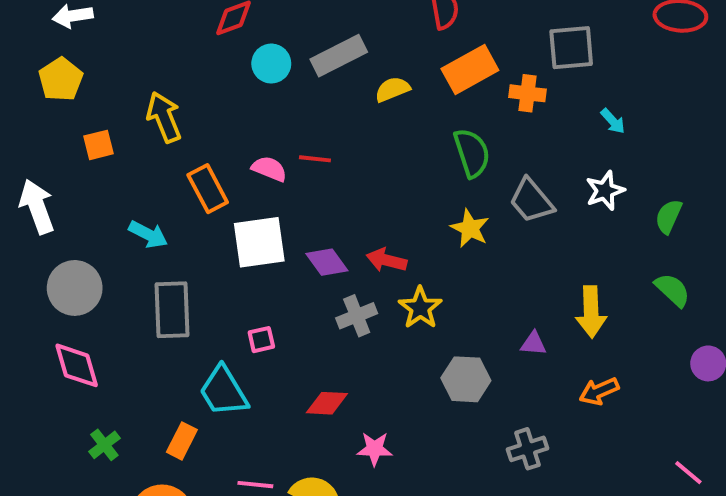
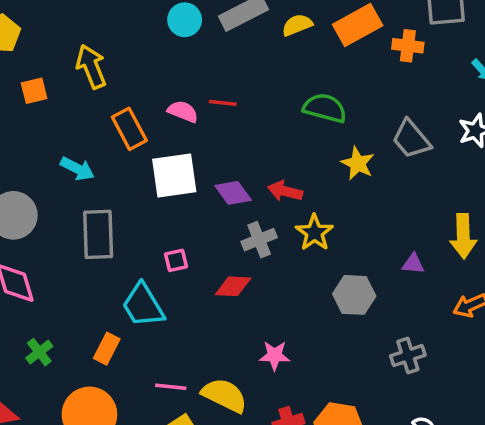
yellow semicircle: (392, 89) -> (297, 25), moved
green semicircle: (472, 153) -> (325, 108), moved, turned -57
red diamond: (327, 403) -> (233, 286), moved

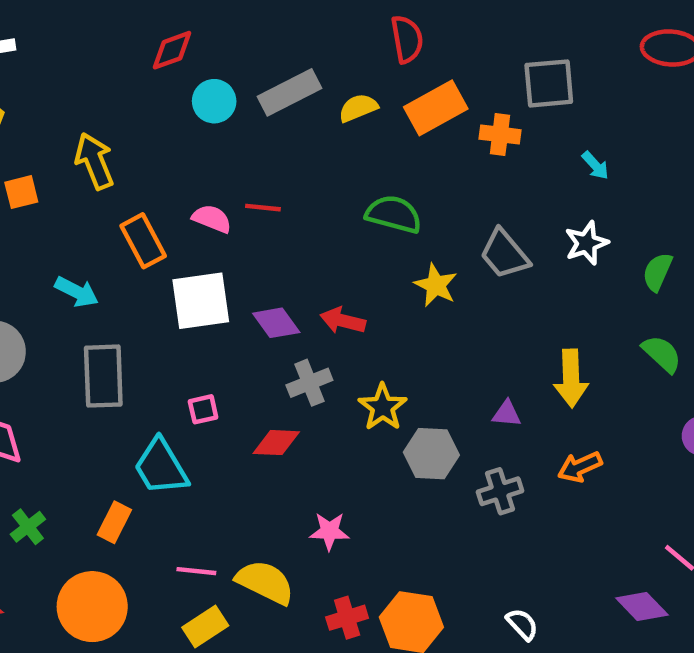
yellow star: (314, 233) -> (383, 407), moved
gray cross: (408, 356) -> (500, 491), moved

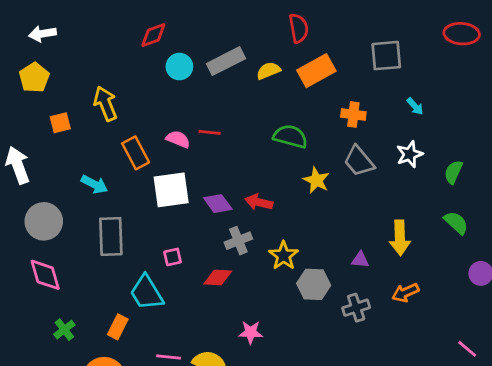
orange cross: (500, 134) -> (353, 114), moved

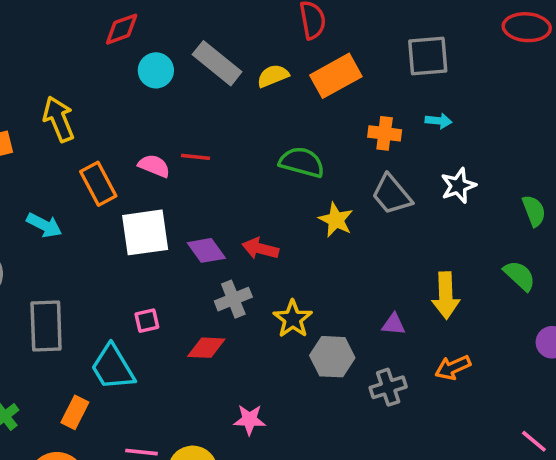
gray rectangle: (226, 61) -> (217, 63), turned 66
cyan arrow: (415, 106) -> (439, 121), moved, turned -42
green semicircle: (453, 172) -> (534, 211), moved, turned 135
gray rectangle: (111, 236) -> (46, 326), moved

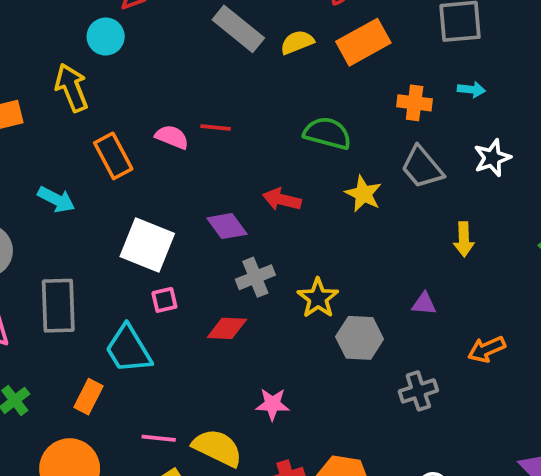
cyan circle: (156, 70) -> (106, 37), moved
white square: (145, 232) -> (147, 245), moved, turned 30
red arrow: (260, 249) -> (282, 200), moved
yellow arrow: (446, 295) -> (464, 239), moved, size x0.7
gray cross: (388, 387) -> (418, 391), moved

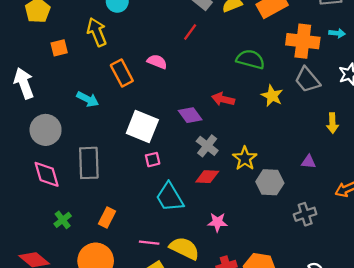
orange cross: (415, 103) -> (303, 41), size x1.6
red line: (216, 127) -> (190, 32), moved, turned -60
gray cross: (255, 277) -> (207, 146), turned -30
red diamond: (227, 328) -> (207, 177), moved
cyan trapezoid: (128, 349) -> (170, 197), moved

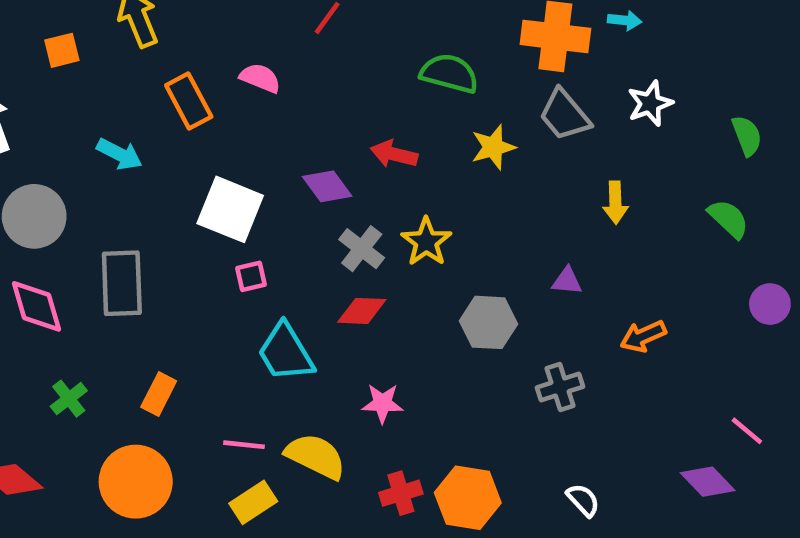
yellow star: (272, 96) -> (493, 147), turned 30
yellow star: (245, 158) -> (426, 242), moved

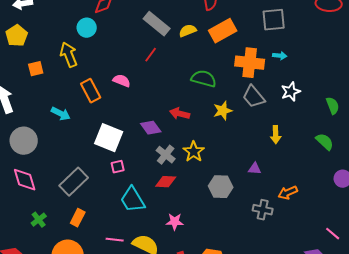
gray rectangle: (122, 283) -> (74, 182), moved, turned 48
gray cross: (560, 387) -> (263, 210), moved, turned 30

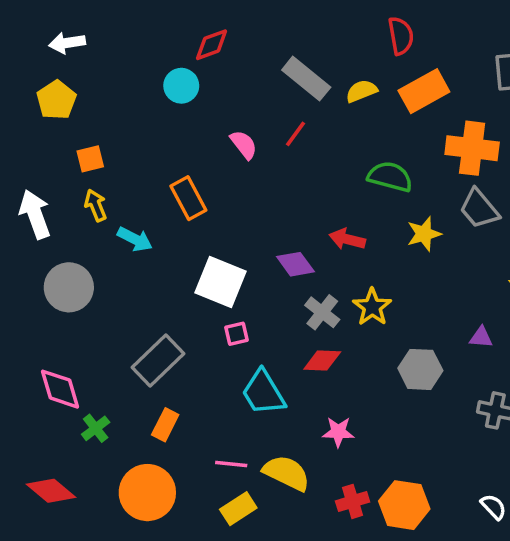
yellow arrow: (69, 55) -> (96, 205), moved, size x0.7
pink semicircle: (122, 81) -> (244, 145), moved, turned 30
pink diamond: (25, 180) -> (60, 389), moved

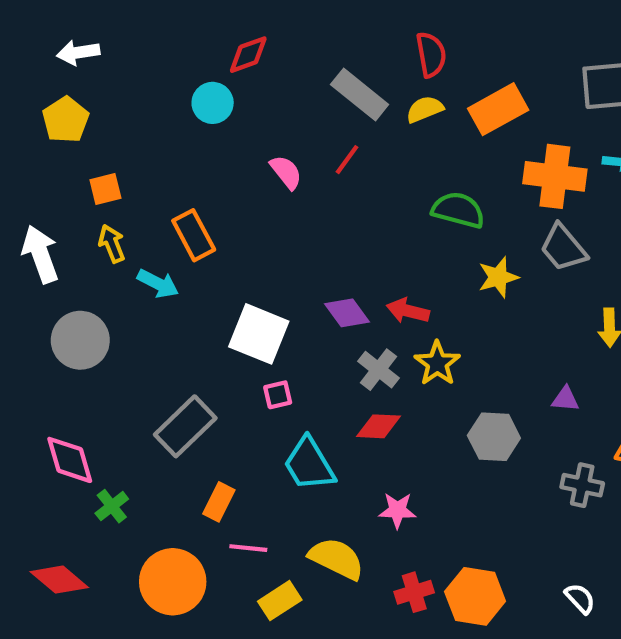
red semicircle: (401, 36) -> (431, 55), moved
orange rectangle: (188, 198) -> (194, 235), moved
red arrow: (347, 239) -> (408, 311), moved
orange rectangle: (165, 425) -> (219, 502), moved
pink line: (231, 464) -> (248, 548), moved

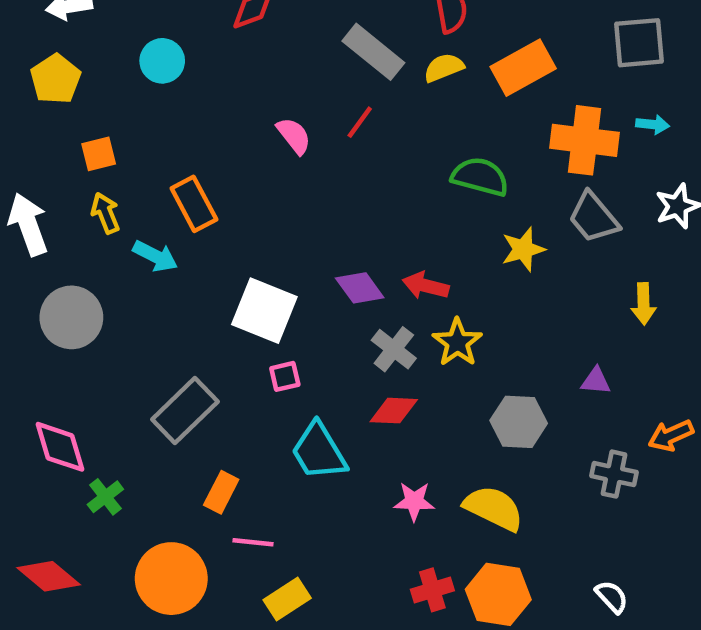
cyan circle: (213, 103) -> (162, 61), moved
yellow semicircle: (336, 559) -> (494, 508), moved

